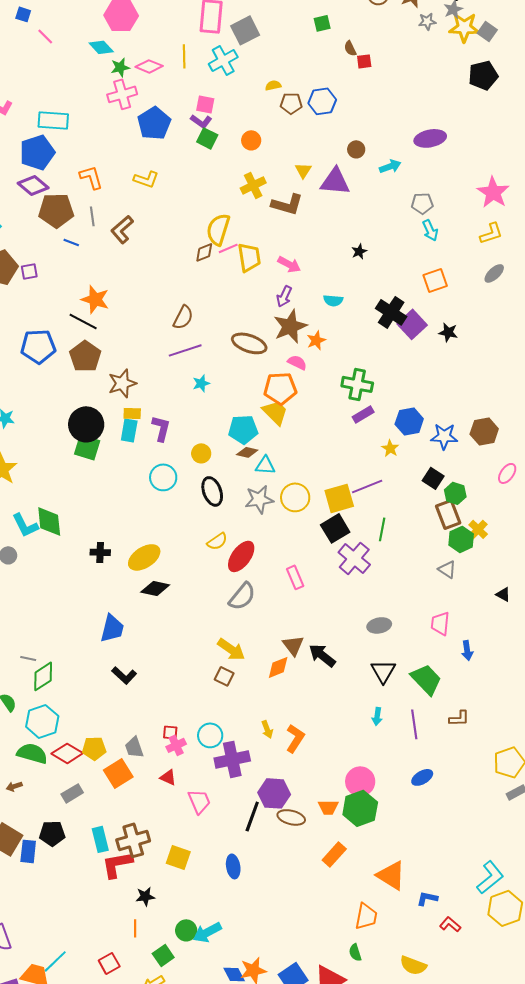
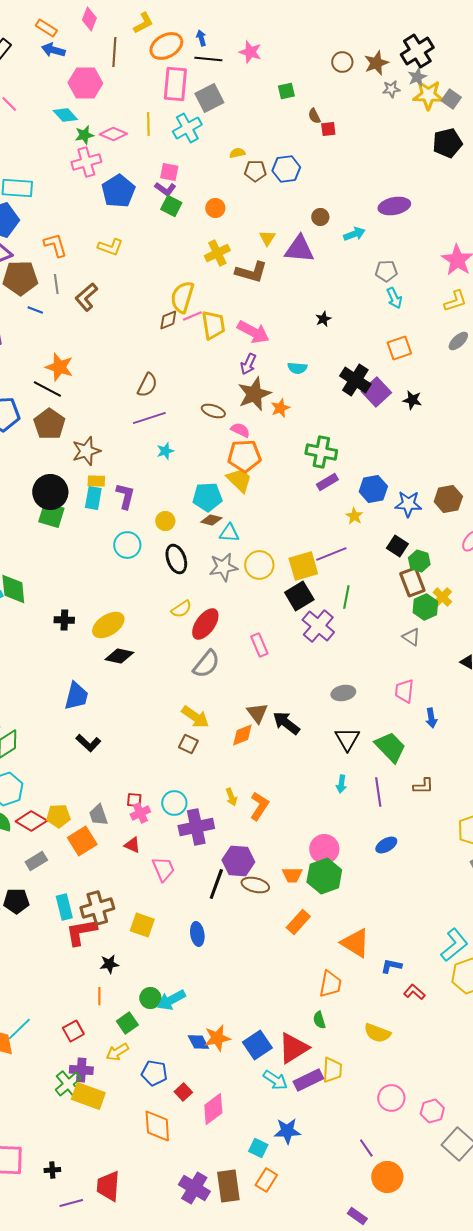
pink arrow: (289, 264) -> (253, 332), size x1.4
brown ellipse: (249, 343) -> (213, 411), size x0.7
pink semicircle: (297, 362) -> (240, 430), moved

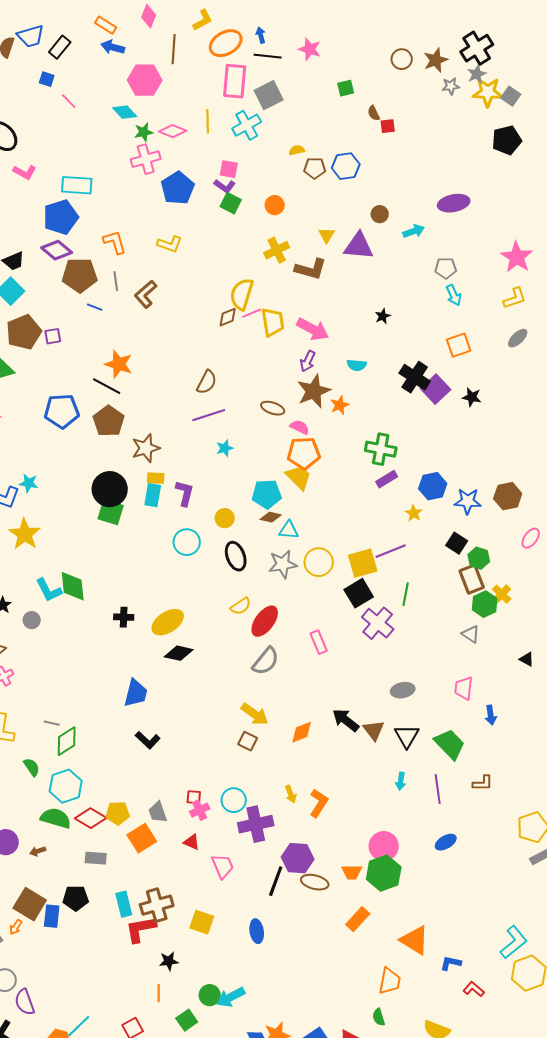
brown triangle: (257, 713) -> (374, 730), moved
gray rectangle: (36, 861) -> (96, 858), turned 35

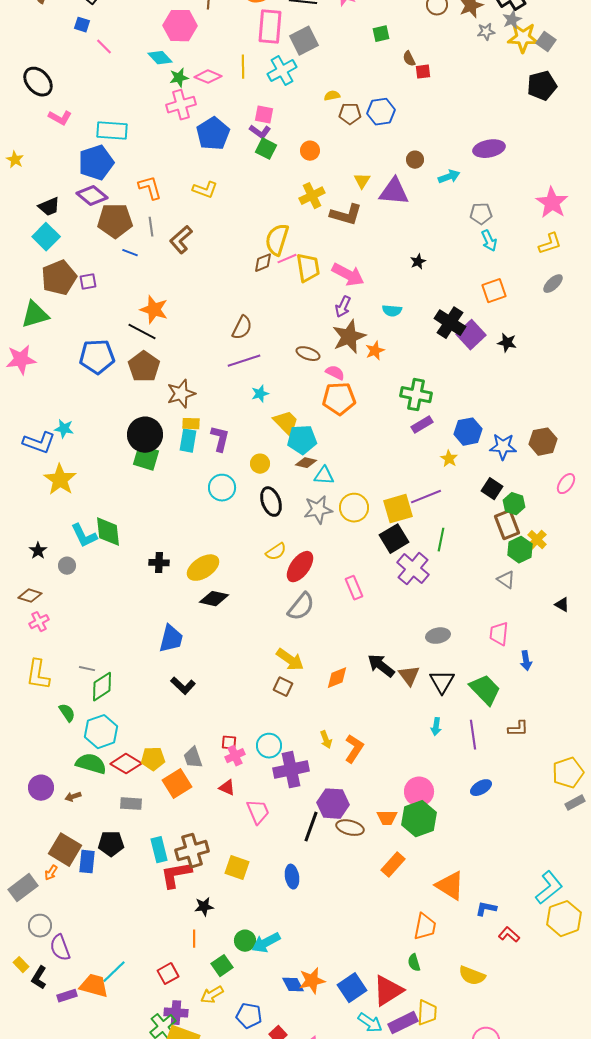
yellow trapezoid: (299, 477) -> (286, 423), moved

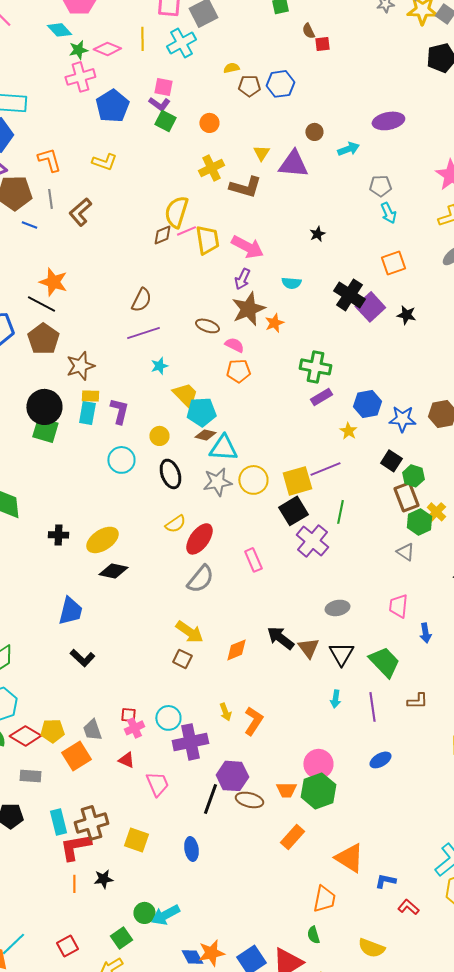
orange pentagon: (339, 399) -> (238, 371), size x0.7
cyan triangle: (324, 476) -> (223, 448), size x1.4
orange line: (194, 939) -> (74, 884), moved

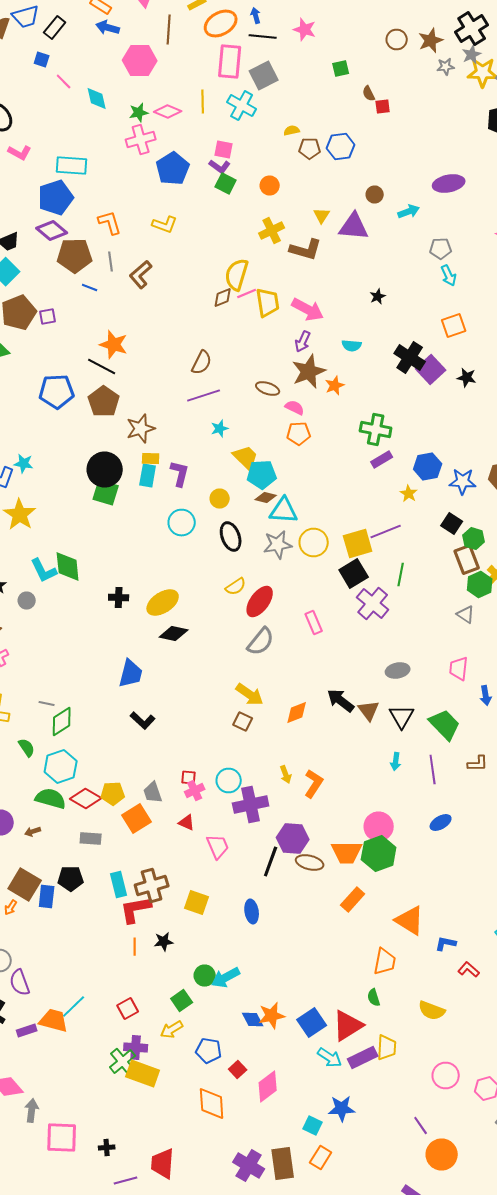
cyan diamond: (59, 30) -> (97, 98), moved, turned 30
cyan cross: (181, 43) -> (242, 106), turned -32
orange trapezoid: (286, 790) -> (347, 852), size x1.5

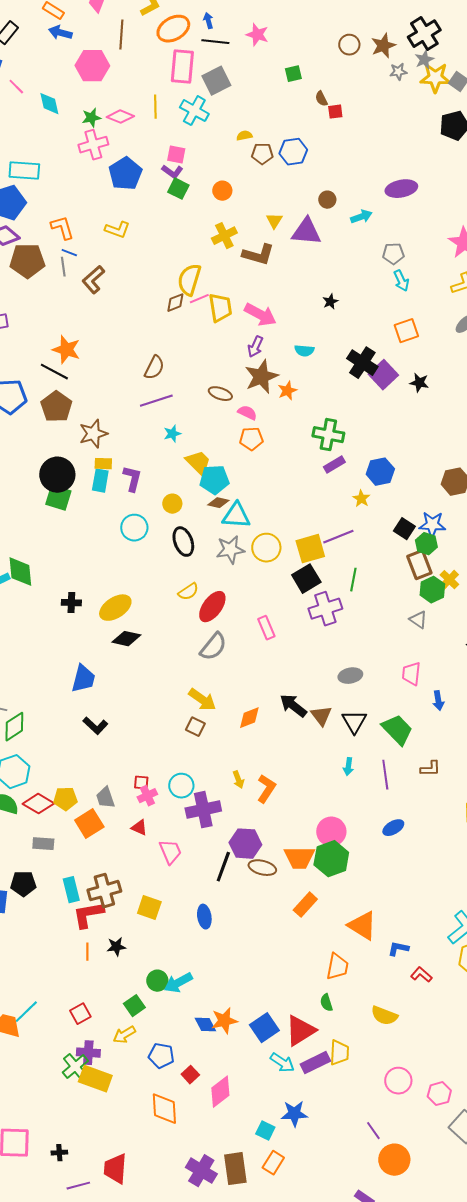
blue line: (90, 288) -> (69, 253), moved
blue star: (463, 482) -> (432, 525), moved
purple cross: (373, 604) -> (325, 609), turned 32

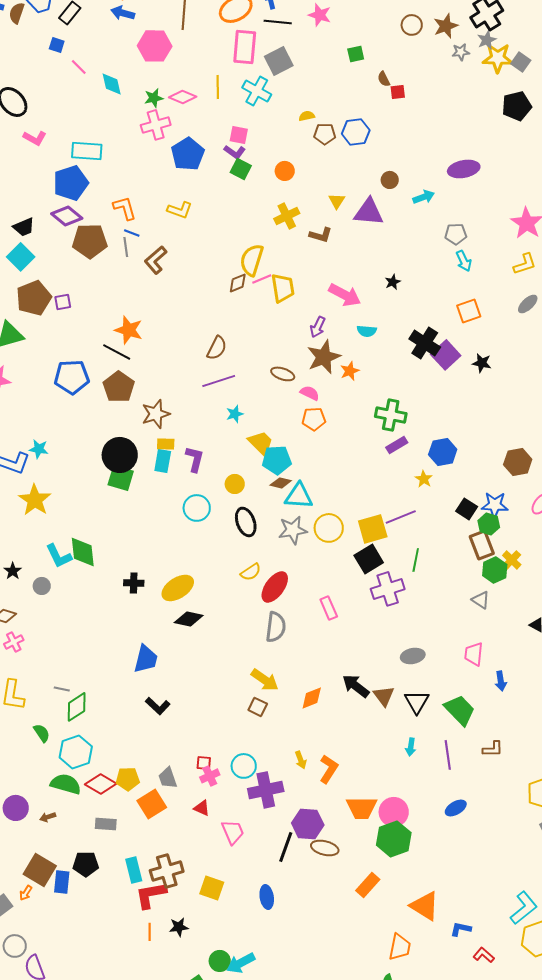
brown L-shape: (258, 255) -> (321, 235), size x0.7
pink arrow: (260, 315) -> (345, 295), moved
gray semicircle: (213, 647) -> (276, 627), turned -32
orange trapezoid: (299, 858) -> (362, 808), moved

